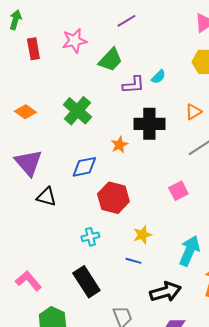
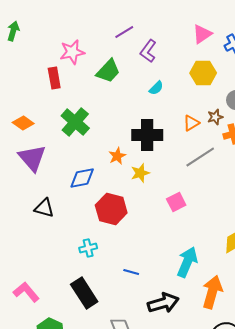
red rectangle: (33, 49) -> (54, 78), moved
purple L-shape: (133, 85) -> (148, 51), moved, turned 130
purple triangle: (28, 163) -> (32, 158), moved
yellow star: (142, 235) -> (140, 173), moved

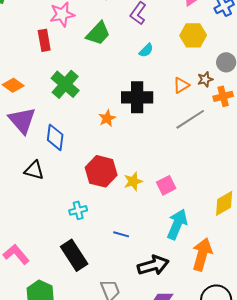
yellow star: (140, 173) -> (133, 181), moved
blue diamond: (82, 178) -> (55, 137), moved, turned -72
pink square: (176, 202) -> (166, 185), moved

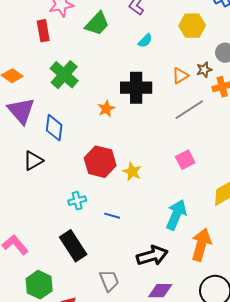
black triangle: (34, 170) -> (33, 161), turned -45
yellow star: (133, 181) -> (132, 172), turned -30
pink square: (166, 185) -> (185, 160), moved
blue line: (121, 234) -> (112, 216), moved

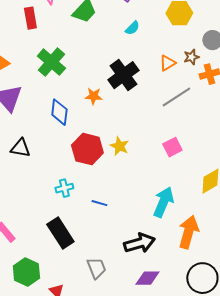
black cross: (136, 88) -> (123, 75), turned -36
orange star: (106, 109) -> (93, 96), turned 30
blue diamond: (54, 128) -> (59, 112), moved
black triangle: (33, 161) -> (20, 148), turned 40
yellow star: (132, 172) -> (119, 146), moved

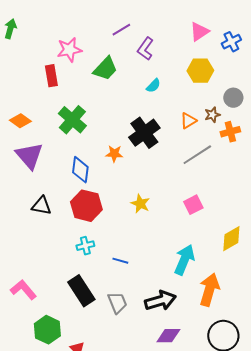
red hexagon: (87, 149) -> (86, 206), moved
gray trapezoid: (96, 268) -> (117, 303), moved

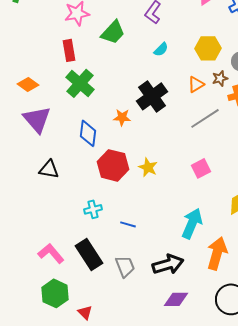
yellow hexagon: (200, 71) -> (208, 48), moved
red rectangle: (51, 76) -> (69, 50), moved
red hexagon: (86, 206) -> (113, 165), moved
pink L-shape: (23, 290) -> (51, 253), moved

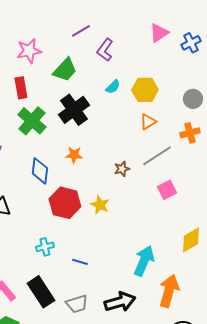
yellow hexagon: (208, 48) -> (145, 90), moved
brown star: (220, 78) -> (122, 169), moved
black cross: (152, 96) -> (74, 110), moved
pink square: (201, 168) -> (167, 190), moved
gray trapezoid: (125, 266) -> (77, 304), turned 95

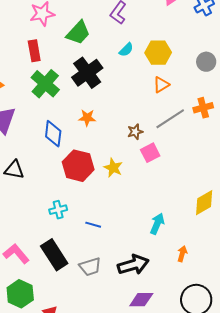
orange cross: (190, 133) -> (203, 108), moved
pink square: (167, 190) -> (150, 153), moved
cyan arrow: (144, 261) -> (157, 224), size x0.7
orange arrow: (169, 291) -> (182, 254), size x0.5

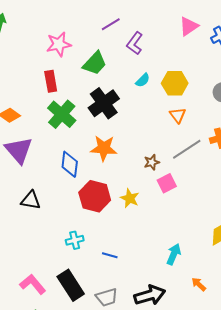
orange triangle: (161, 85) -> (178, 115), turned -36
orange star: (87, 118) -> (104, 148), size x1.5
orange arrow: (182, 254) -> (199, 284), turned -63

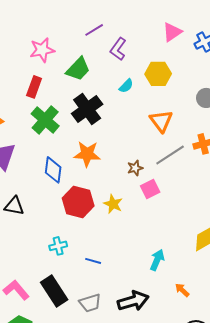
red rectangle: (51, 81) -> (34, 87), turned 30
yellow hexagon: (175, 83) -> (158, 74), moved
orange triangle: (178, 115) -> (161, 121), size x1.4

